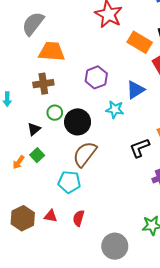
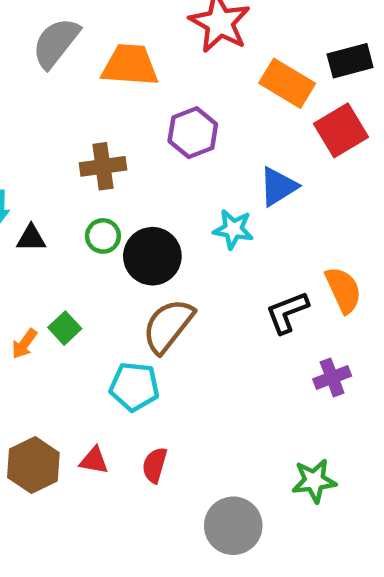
orange trapezoid: (52, 52) -> (130, 65), moved
purple hexagon: (96, 77) -> (193, 133), moved
brown cross: (43, 84) -> (103, 166), moved
black triangle: (34, 129) -> (31, 238), moved, turned 40

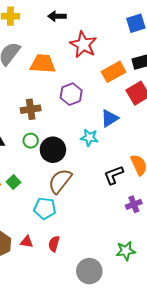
orange rectangle: (287, 83) -> (114, 72), turned -60

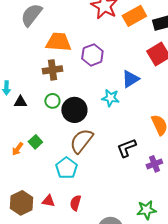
orange trapezoid: (43, 64) -> (58, 42), moved
orange rectangle: (114, 72) -> (134, 16), moved
black L-shape: (114, 175) -> (126, 148), moved
cyan pentagon: (45, 208) -> (66, 168), turned 30

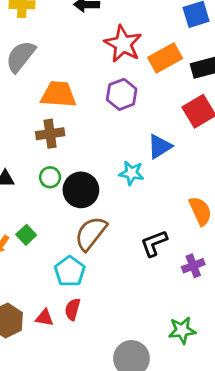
purple hexagon: (92, 55) -> (122, 94), moved
red semicircle: (75, 203) -> (73, 309), moved

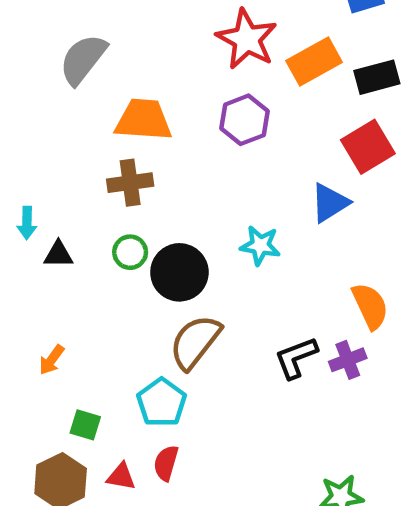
blue triangle: (160, 146) -> (330, 203), moved
green square: (26, 235) -> (85, 425), moved, turned -30
purple cross: (193, 266) -> (348, 360), moved

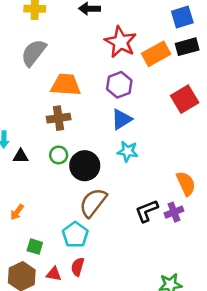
black rectangle: (377, 77) -> (187, 47), moved
blue triangle: (330, 203) -> (122, 119), moved

